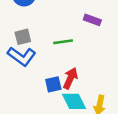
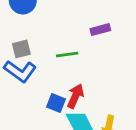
purple rectangle: (92, 20) -> (100, 30), turned -35
blue square: (53, 84) -> (56, 103), turned 35

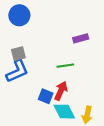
green line: (67, 55) -> (65, 66), moved
blue L-shape: (20, 71) -> (17, 71), turned -60

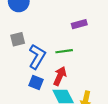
blue L-shape: (17, 71) -> (37, 57), moved, turned -35
blue square: (46, 96) -> (36, 82), moved

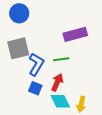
purple rectangle: (79, 24) -> (75, 34), size x1.6
gray square: (18, 39) -> (18, 48), size x1.6

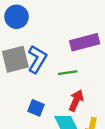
blue L-shape: (36, 64) -> (37, 59), moved
red arrow: (57, 82) -> (76, 101), moved

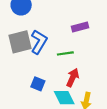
purple rectangle: (85, 42) -> (80, 27), size x0.7

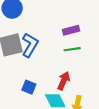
green line: (65, 53) -> (72, 49), moved

